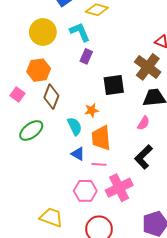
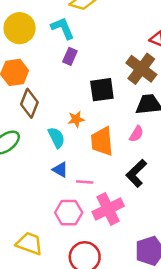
orange trapezoid: (101, 138) -> (102, 141), moved

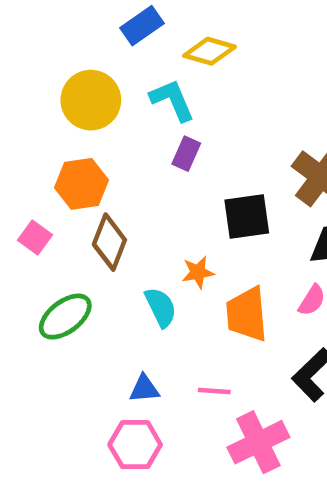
blue triangle: (60, 170) -> (144, 389), moved, turned -35
pink hexagon: (69, 213) -> (135, 445), moved

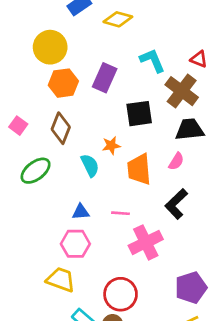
cyan L-shape: (172, 100) -> (152, 60), moved
purple rectangle: (186, 154) -> (105, 78), size x1.5
orange hexagon: (82, 184) -> (63, 83), moved

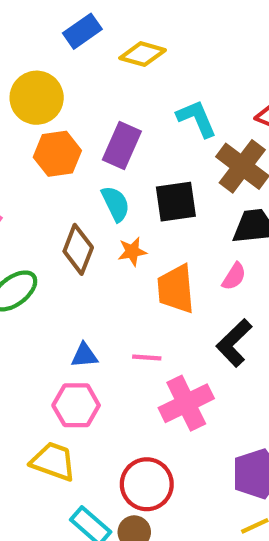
brown diamond: (61, 128) -> (78, 249), moved
cyan semicircle: (90, 165) -> (116, 204), moved

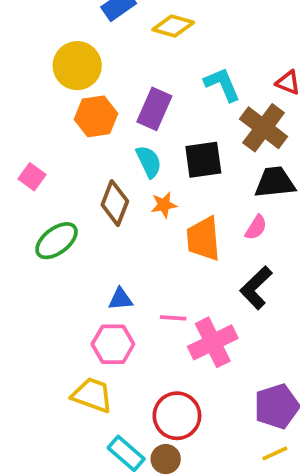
pink line: (147, 357) -> (173, 318), moved

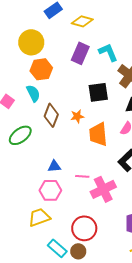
purple rectangle: (154, 109) -> (80, 53), moved
cyan semicircle: (149, 162) -> (33, 93), moved
yellow trapezoid: (92, 395) -> (39, 217), turned -40

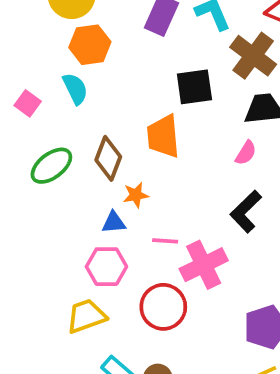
brown diamond: (51, 115) -> (108, 158), moved
orange star: (77, 116) -> (136, 195), moved
orange trapezoid: (98, 134) -> (163, 136), moved
red circle: (84, 228) -> (163, 307), moved

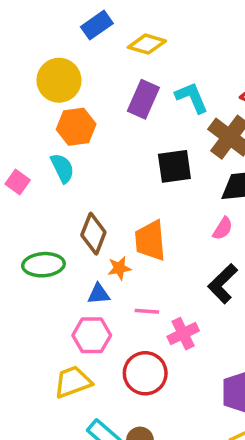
orange trapezoid: (163, 136) -> (150, 241), moved
green ellipse: (51, 166) -> (43, 265), moved, turned 33
pink cross: (204, 265) -> (183, 334), size x0.7

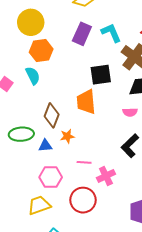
pink semicircle: (223, 228) -> (130, 112), turned 56
orange trapezoid: (150, 241) -> (86, 102), moved
blue triangle: (99, 294) -> (45, 146), moved

